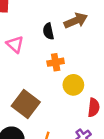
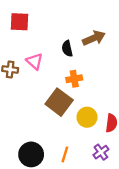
yellow circle: (73, 85) -> (87, 117), moved
brown square: (26, 104) -> (59, 102), moved

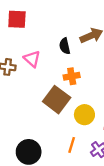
orange line: (65, 154) -> (72, 145), moved

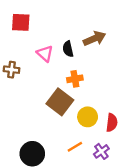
pink triangle: (32, 59) -> (45, 53), moved
orange line: (72, 145) -> (75, 147), turned 42

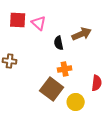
pink triangle: (45, 53) -> (39, 23), moved
red semicircle: (112, 123) -> (97, 83), moved

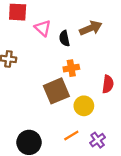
pink triangle: (39, 23) -> (43, 28), moved
brown square: (52, 89) -> (56, 91), turned 30

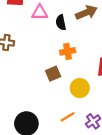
pink triangle: (43, 28) -> (40, 13), turned -42
brown square: (56, 91) -> (53, 74), size x0.6

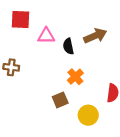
orange cross: (68, 51) -> (75, 77), turned -32

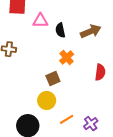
brown arrow: (95, 36) -> (91, 31), moved
yellow circle: (88, 115) -> (47, 100), moved

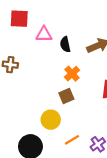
brown square: (53, 78) -> (66, 96), moved

